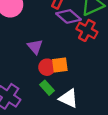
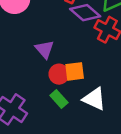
white triangle: (69, 98) -> (94, 99), moved

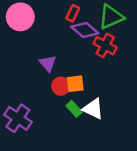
green rectangle: (59, 99) -> (74, 109), moved

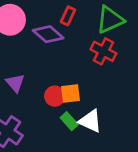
purple diamond: (85, 30) -> (48, 34), moved
purple triangle: (48, 63) -> (15, 83), moved

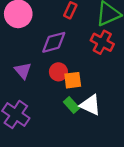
purple diamond: (48, 34) -> (54, 42), moved, turned -56
red circle: (55, 96) -> (58, 72), moved

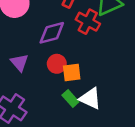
red cross: (102, 42) -> (88, 22), moved

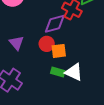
purple diamond: (52, 33) -> (55, 24), moved
green rectangle: (70, 99) -> (58, 72), turned -32

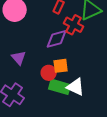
red circle: (47, 44) -> (49, 73), moved
green rectangle: (58, 72) -> (60, 87), size x1.5

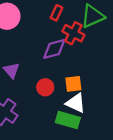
orange square: (61, 66) -> (73, 84), moved
green rectangle: (60, 87) -> (68, 120), moved

